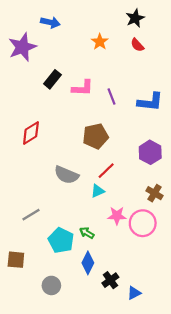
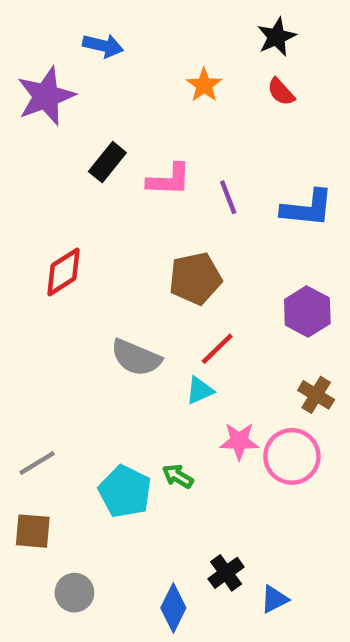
gray line: (31, 215) -> (37, 463), moved
blue diamond: (88, 263) -> (173, 608), moved
gray circle: (51, 285) -> (74, 593), moved

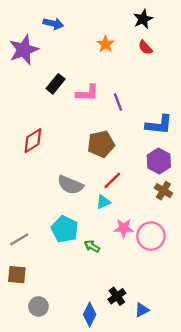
blue L-shape: (307, 208) -> (159, 125), moved
brown cross: (316, 395) -> (163, 191), moved
cyan pentagon: (125, 492) -> (65, 229), moved

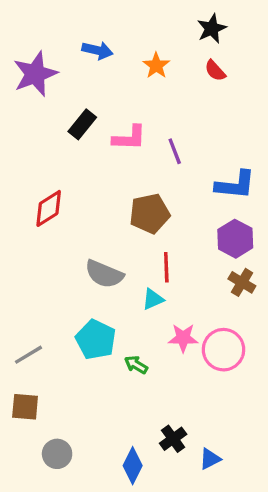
blue arrow: (53, 24) -> (97, 50), moved
red line: (112, 180) -> (166, 267), turned -48

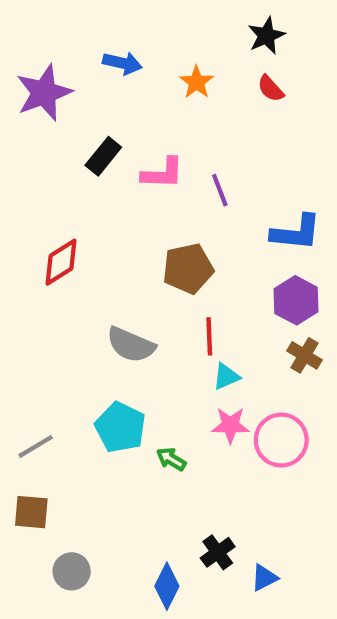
cyan triangle: (153, 299) -> (226, 377), moved

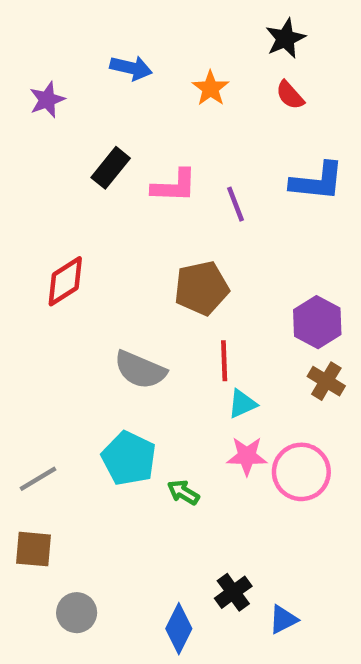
purple star: (44, 93) -> (47, 100), size x0.6
blue L-shape: (296, 233) -> (317, 181), moved

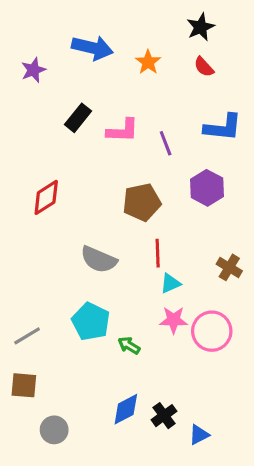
blue arrow: (131, 68) -> (92, 48), size x1.4
purple hexagon: (317, 322) -> (207, 188), moved
blue diamond: (179, 629) -> (126, 409), moved, turned 36

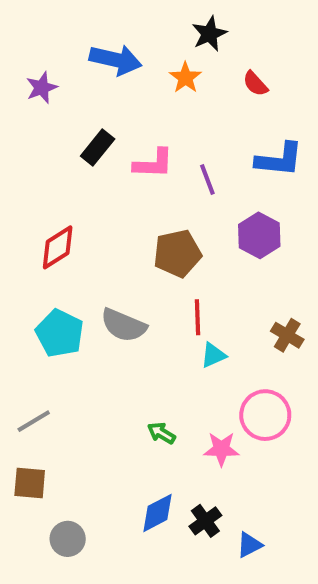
black star: (201, 27) -> (209, 34), moved
pink star: (174, 320) -> (221, 449), moved
cyan pentagon: (91, 322) -> (60, 333), moved

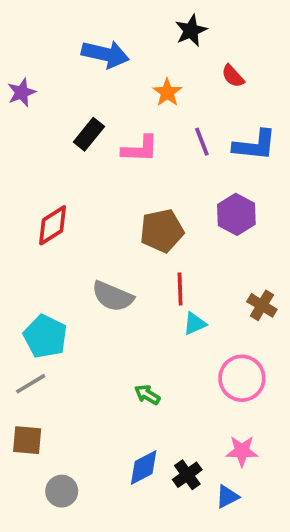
orange star: (185, 78) -> (167, 92), moved
purple star: (42, 88) -> (22, 92), moved
purple line: (207, 179) -> (202, 142), moved
cyan pentagon: (60, 333) -> (45, 336), moved
pink star: (221, 449) -> (242, 451), moved

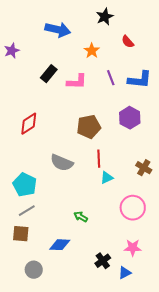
gray line: (31, 384) -> (27, 211), moved
brown square: (27, 440) -> (21, 234), moved
blue diamond: (144, 467) -> (60, 245), moved, turned 30

